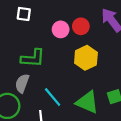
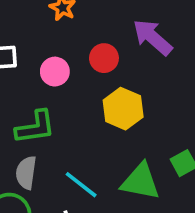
pink circle: (61, 29) -> (55, 72), moved

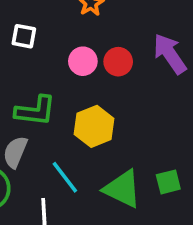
pink circle: (55, 72) -> (83, 61), moved
yellow hexagon: (123, 109) -> (94, 126), moved

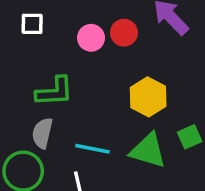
yellow hexagon: (94, 126) -> (148, 97), moved
cyan line: (65, 177) -> (93, 149), turned -32

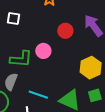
pink circle: (91, 38) -> (43, 51), moved
yellow hexagon: (148, 97) -> (91, 68), moved

